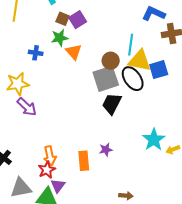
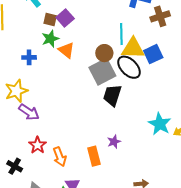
red star: (47, 170) -> (38, 145), moved

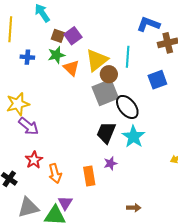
yellow triangle: (133, 48) -> (97, 60), moved, turned -45
blue cross: (29, 57) -> (27, 57), moved
black ellipse: (129, 67) -> (127, 107), moved
black trapezoid: (112, 95) -> (106, 133), moved
cyan star: (160, 124) -> (133, 137), moved

